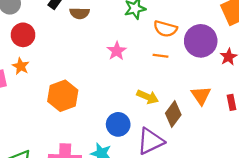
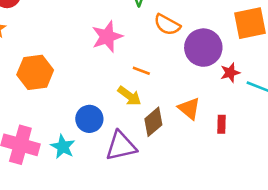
pink star: (117, 51) -> (107, 37), size x1.4
orange line: (160, 56) -> (141, 71), moved
orange triangle: (201, 95) -> (189, 108), turned -30

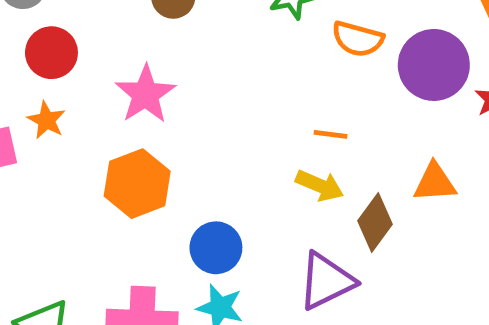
pink star: (107, 37) -> (145, 94), moved
orange triangle: (189, 108) -> (435, 182), turned -30
blue circle: (89, 119) -> (216, 248), moved

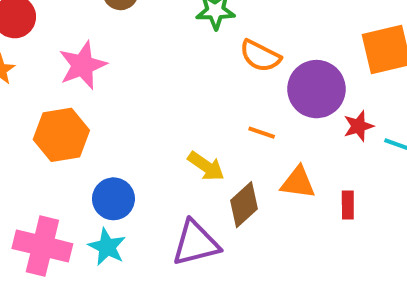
orange line: (331, 134) -> (262, 133), moved

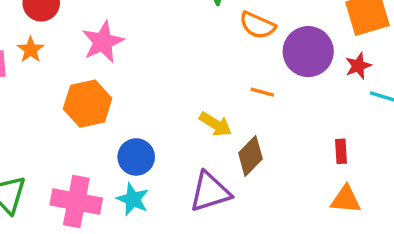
red star: (359, 126) -> (358, 66), moved
orange triangle: (298, 183) -> (346, 199), moved

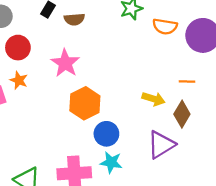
orange line: (262, 92) -> (187, 82), moved
orange hexagon: (88, 104) -> (85, 103), moved

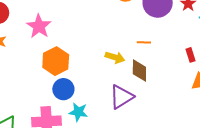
brown diamond: (182, 114) -> (139, 71), turned -30
blue circle: (106, 134) -> (63, 89), moved

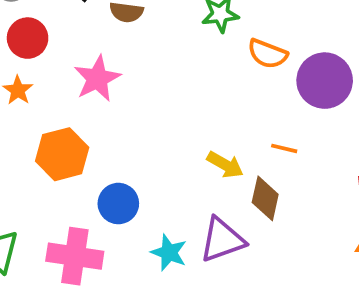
orange hexagon: (56, 61) -> (62, 154), moved
cyan star: (78, 112) -> (169, 253), moved

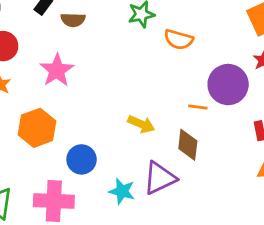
purple circle: (325, 81) -> (228, 85), moved
yellow arrow: (225, 165) -> (141, 124), moved

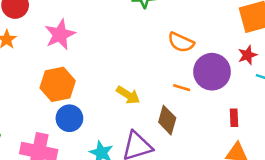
orange semicircle: (179, 39) -> (181, 42), moved
orange hexagon: (37, 128) -> (58, 84), moved

